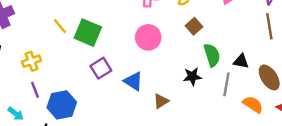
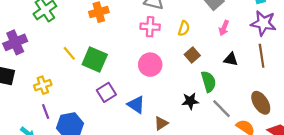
black triangle: (241, 61) -> (231, 59), moved
gray line: (226, 84) -> (221, 109), turned -55

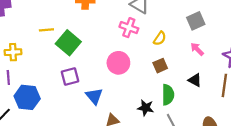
pink arrow: (224, 28) -> (197, 49), turned 96
yellow line: (69, 53) -> (46, 30), turned -72

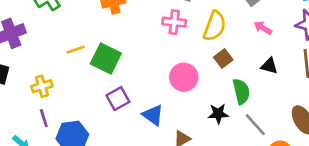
yellow semicircle: (160, 38) -> (215, 26), size x1.6
pink circle: (118, 63) -> (184, 77), moved

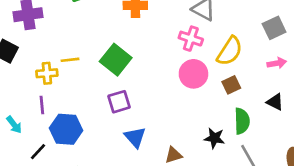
pink arrow: (263, 28) -> (277, 63), turned 126
yellow line: (76, 50) -> (70, 60), moved
pink circle: (184, 77) -> (193, 74), moved
blue triangle: (153, 115) -> (135, 137), moved

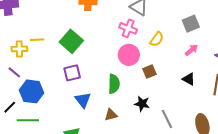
yellow semicircle: (230, 51) -> (157, 39), size x0.7
pink arrow: (277, 63) -> (191, 50), turned -32
brown square: (231, 85) -> (149, 71), moved
purple line: (42, 105) -> (14, 72), turned -48
green semicircle: (242, 121) -> (114, 84), moved

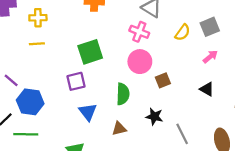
yellow semicircle: (157, 39) -> (183, 32), moved
green square: (71, 41) -> (90, 52), moved, turned 30
yellow cross: (19, 49) -> (38, 18), moved

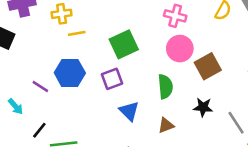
yellow line: (37, 44) -> (77, 33), moved
brown square: (163, 80) -> (208, 66), size x1.5
blue hexagon: (30, 102) -> (70, 73), moved

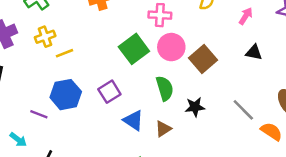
green square: (124, 44) -> (134, 49), moved
black star: (203, 107) -> (195, 107), moved
brown triangle: (166, 125) -> (163, 129), moved

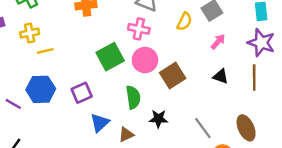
blue triangle: (133, 120) -> (100, 123), turned 36

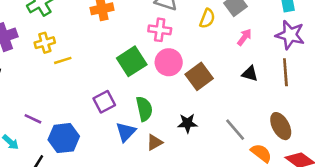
blue hexagon: (41, 89) -> (64, 138), moved
green semicircle: (133, 97) -> (144, 109), moved

